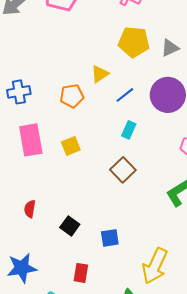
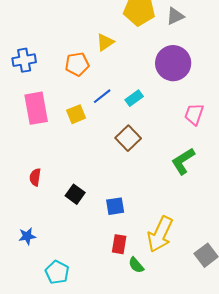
blue line: (125, 95) -> (102, 96), moved
cyan rectangle: (129, 130) -> (134, 98), turned 30
blue star: (22, 268) -> (27, 236), size x0.6
red rectangle: (81, 273) -> (119, 244), moved

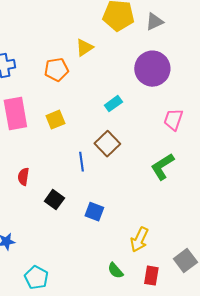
blue line: (102, 96) -> (81, 162), moved, turned -60
red semicircle: (35, 177) -> (23, 177), moved
blue square: (115, 206) -> (94, 212), turned 30
yellow arrow: (160, 234) -> (139, 240), size x0.7
red rectangle: (119, 244) -> (151, 276), moved

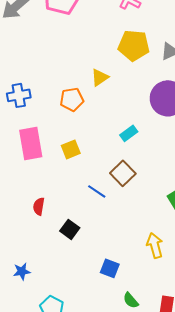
blue line: (81, 162) -> (97, 191), turned -48
blue square: (94, 212) -> (110, 268), moved
yellow arrow: (139, 240) -> (155, 245), moved, turned 140

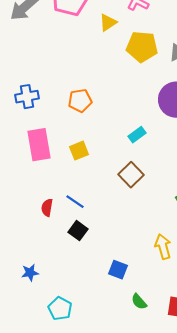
yellow triangle: (100, 77) -> (108, 23), moved
blue line: (97, 191) -> (75, 202), moved

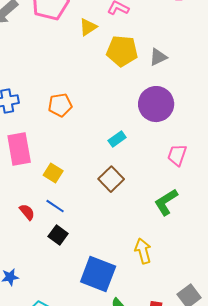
yellow square: (79, 151) -> (53, 173), moved, turned -36
red semicircle: (47, 208) -> (27, 212), turned 132
blue square: (118, 270) -> (98, 274), size x1.8

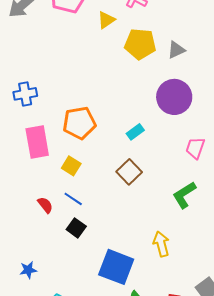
orange pentagon: (60, 105) -> (79, 123), moved, size x1.4

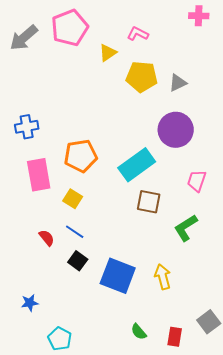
cyan rectangle: (135, 132) -> (137, 165), size x2.0
brown square: (129, 172) -> (149, 202), moved, turned -35
blue square: (116, 267) -> (118, 276), moved

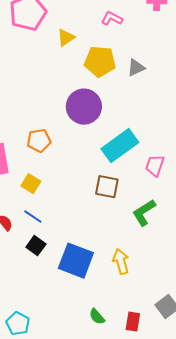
pink L-shape: (138, 34) -> (112, 19), moved
purple circle: (176, 130) -> (84, 107), moved
orange pentagon: (81, 156) -> (39, 141), size x0.7
cyan rectangle: (137, 165) -> (120, 146), moved

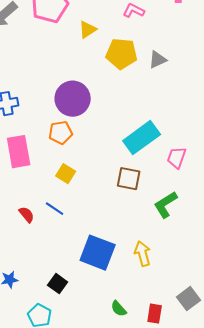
purple circle: (84, 107) -> (73, 99), moved
yellow square: (31, 184) -> (66, 174), moved
black square: (36, 246) -> (58, 284), moved

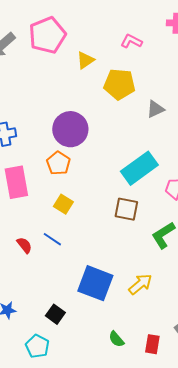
gray triangle: (158, 60) -> (155, 109), moved
orange pentagon: (61, 133) -> (58, 163), turned -30
yellow arrow: (143, 254) -> (140, 284), turned 65

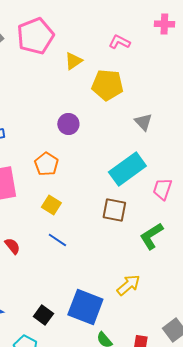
gray triangle: (155, 109) -> (143, 122), moved, turned -48
purple circle: (70, 129) -> (68, 124), moved, size x0.6
blue line: (52, 239) -> (57, 240), moved
blue square: (95, 283) -> (85, 307), moved

